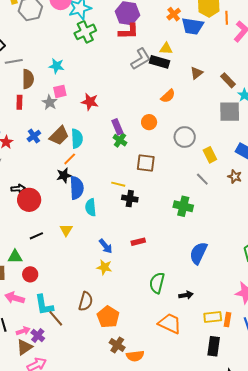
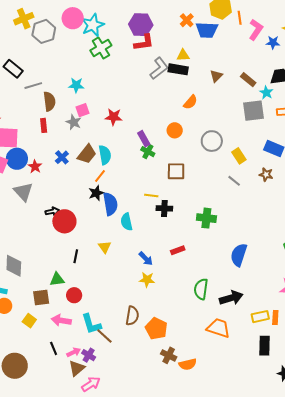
green cross: (183, 206) -> (206, 218), moved
black line: (36, 236) -> (76, 256), turned -48
black arrow: (186, 295) -> (231, 298), size x1.6

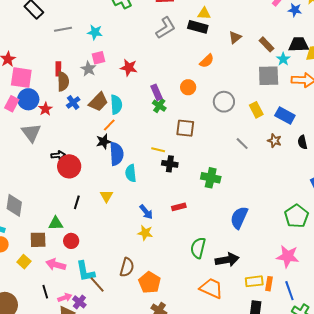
gray L-shape: (159, 68) -> (166, 28), moved
gray line: (33, 86) -> (63, 29), moved
brown semicircle: (49, 101) -> (63, 81), moved
yellow rectangle: (239, 156) -> (256, 110), moved

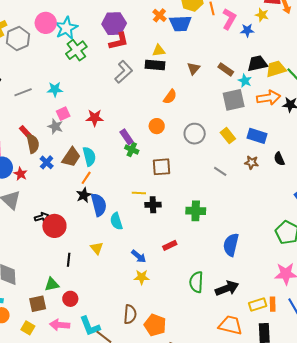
red rectangle: (58, 69) -> (26, 132), turned -32
orange trapezoid: (211, 288) -> (230, 325), moved

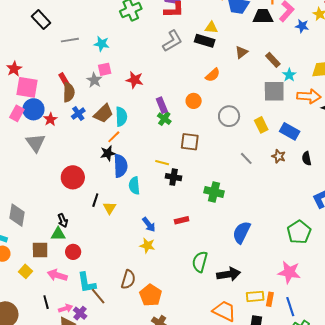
black trapezoid: (257, 64) -> (263, 16), moved
black arrow: (42, 217) -> (63, 220), moved, turned 72
black line: (69, 260) -> (95, 200), moved

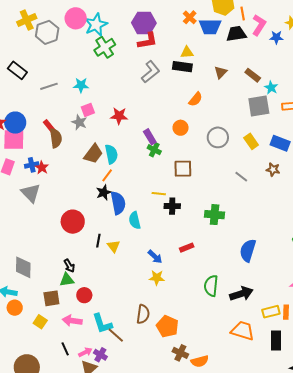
blue circle: (33, 109) -> (15, 123), moved
blue cross: (78, 114) -> (32, 165), moved, turned 32

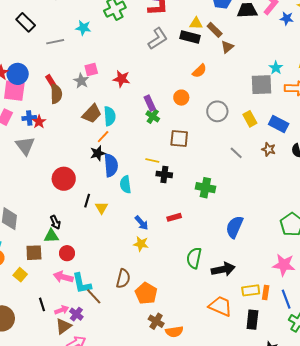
brown rectangle: (253, 75) -> (215, 30), moved
cyan star: (81, 85) -> (83, 28), moved
pink arrow: (72, 321) -> (63, 277), moved

